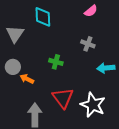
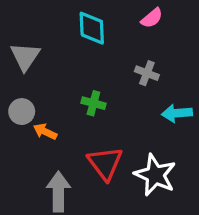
cyan diamond: (43, 17) -> (92, 28), moved

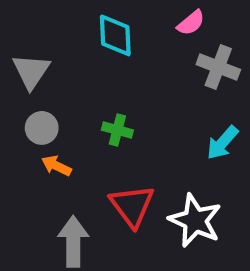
gray cross: (147, 73) -> (218, 67), moved, size x1.4
gray circle: (22, 112) -> (42, 128), moved
cyan arrow: (177, 113) -> (222, 143), turned -44

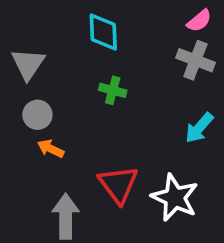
pink semicircle: (191, 23) -> (199, 21), moved
green cross: (117, 130) -> (113, 90), moved

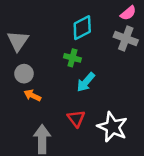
cyan diamond: (103, 32) -> (82, 28), moved, turned 65
cyan arrow: (199, 128) -> (86, 82), moved
red triangle: (118, 184) -> (76, 118), size x0.7

